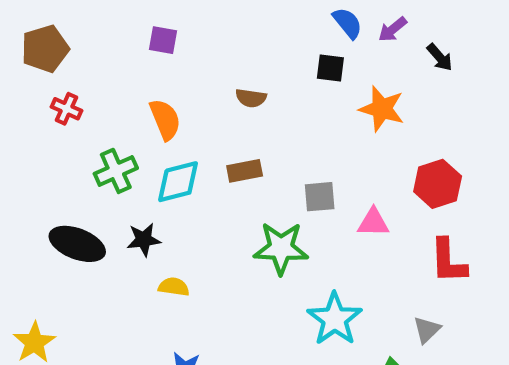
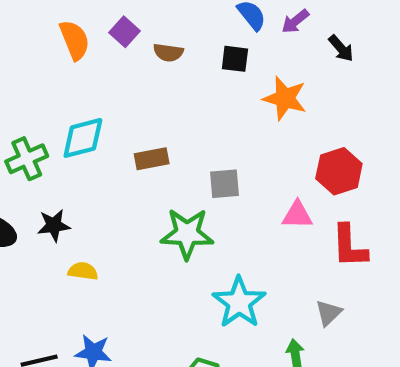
purple square: (163, 40) -> (125, 32), moved, turned 32
brown semicircle: (251, 98) -> (168, 53), moved
orange semicircle: (165, 119) -> (75, 40), moved
cyan diamond: (178, 182) -> (83, 138), moved
pink triangle: (373, 222) -> (297, 215), moved

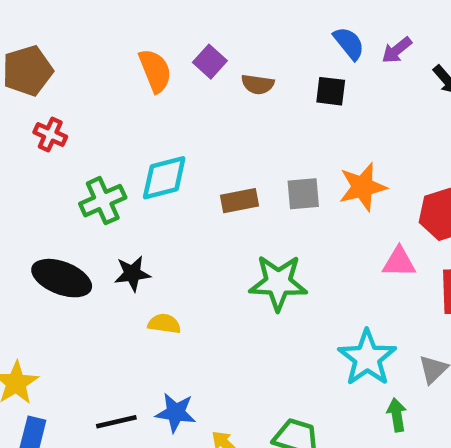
orange star: (285, 98) -> (363, 187), moved, turned -30
gray square: (224, 184) -> (303, 194), moved
cyan star: (239, 302) -> (367, 358), moved

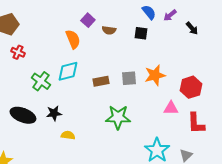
orange semicircle: (155, 71) -> (73, 39), moved
green cross: (103, 201) -> (41, 81), turned -30

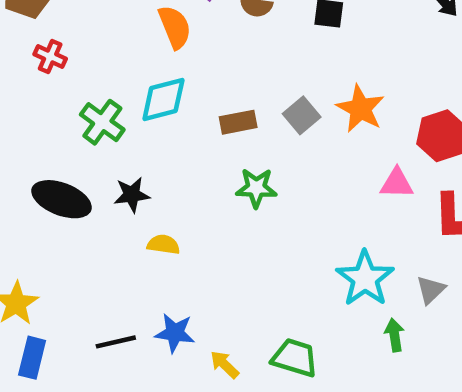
orange star: (155, 75) -> (360, 109), turned -30
gray square: (129, 78) -> (302, 115), turned -35
green star: (118, 117) -> (256, 188), moved, size x0.7

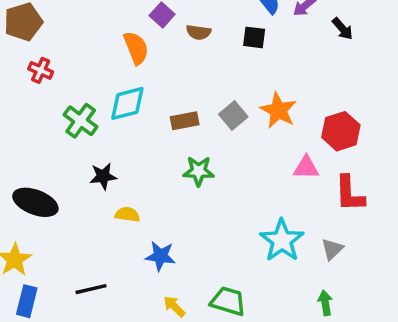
black ellipse: (61, 199) -> (35, 202), moved
blue star: (175, 333) -> (160, 256), moved
green arrow: (394, 335) -> (325, 303), moved

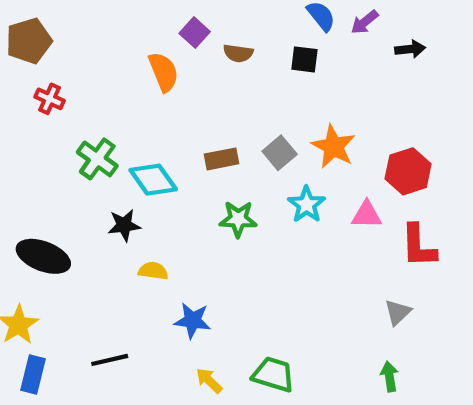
black arrow: (343, 29) -> (410, 49), turned -55
cyan diamond: (127, 103) -> (153, 180), moved, turned 69
cyan star: (282, 240) -> (307, 205), moved, size x0.7

